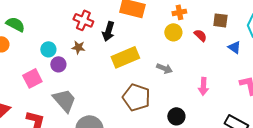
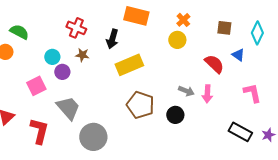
orange cross: (179, 12) -> (183, 20), turned -32
red cross: (83, 20) -> (76, 28), moved
red semicircle: (200, 35) -> (214, 64), moved, size x1.5
gray arrow: (164, 68) -> (186, 91), moved
black circle: (176, 116) -> (175, 115), moved

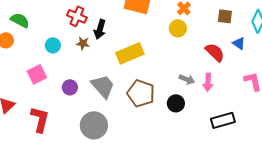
black arrow: (112, 39) -> (100, 29), moved
purple circle: (62, 72) -> (70, 87), moved
gray trapezoid: (68, 108) -> (103, 86), moved
black rectangle: (240, 132) -> (223, 120), moved, turned -45

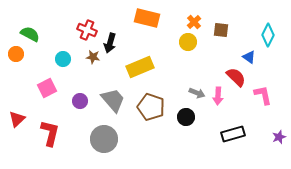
brown square: (225, 16) -> (221, 30), moved
red semicircle: (215, 52) -> (236, 77), moved

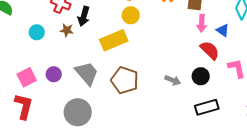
yellow circle: (188, 42) -> (131, 15), moved
pink square: (47, 88) -> (27, 77), moved
gray arrow: (197, 93) -> (173, 80), moved
pink arrow: (218, 96) -> (202, 23), moved
black circle: (186, 117) -> (201, 76), moved

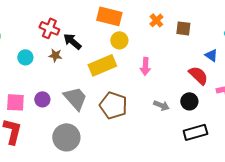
black arrow: (84, 16) -> (72, 41), turned 114
pink arrow: (202, 23) -> (145, 66), moved
pink square: (27, 77) -> (15, 102), turned 30

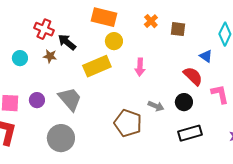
brown pentagon: (113, 105) -> (128, 123), moved

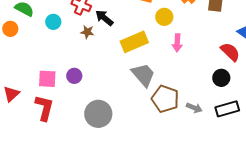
yellow circle: (114, 41) -> (164, 17), moved
cyan circle: (20, 58) -> (53, 22), moved
gray trapezoid: (70, 99) -> (143, 75), moved
gray arrow: (156, 106) -> (194, 108), moved

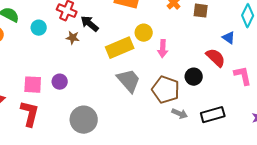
yellow circle: (164, 17) -> (144, 33), moved
black circle: (221, 78) -> (194, 77), moved
brown pentagon: (165, 99) -> (166, 90), moved

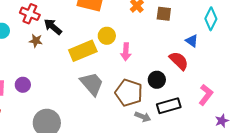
pink L-shape: (243, 76) -> (206, 95), moved, turned 50
black rectangle: (213, 115) -> (169, 106), moved

